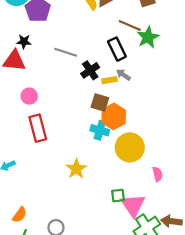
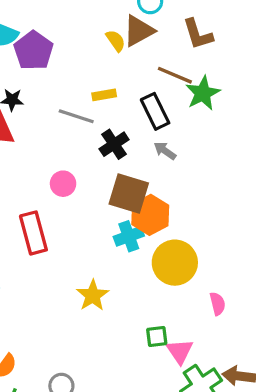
yellow rectangle: (109, 80) -> (104, 95), moved
pink circle: (29, 96) -> (63, 184), moved
brown square: (100, 102) -> (129, 194), size x1.4
cyan cross: (100, 130) -> (129, 236), turned -36
pink triangle: (133, 205) -> (180, 351), size x0.7

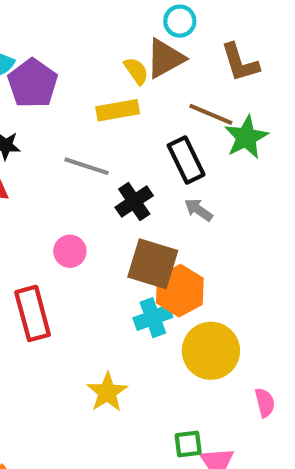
yellow rectangle: (104, 95) -> (118, 110), moved, size x1.4

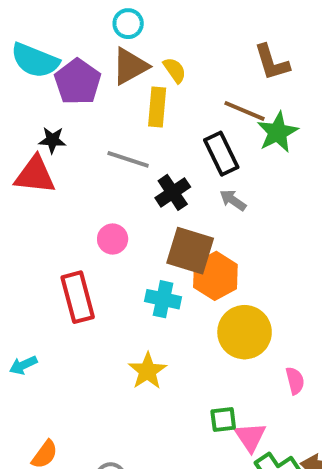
cyan circle: (180, 21) -> (128, 24), moved
brown triangle: (165, 58) -> (130, 66), moved
yellow rectangle: (118, 110) -> (157, 107), turned -75
cyan cross: (153, 318) -> (163, 299), moved, turned 32

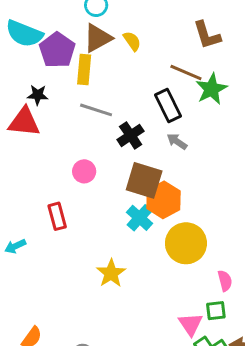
yellow rectangle: (157, 107) -> (84, 70), moved
red rectangle: (78, 297) -> (57, 216), size x0.7
cyan cross: (163, 299) -> (140, 218), moved, turned 30
cyan arrow: (23, 365) -> (15, 246), moved
green square: (223, 419) -> (216, 311), moved

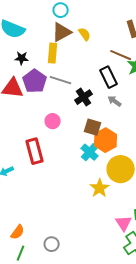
purple pentagon: (57, 50) -> (35, 81), moved
black star: (38, 95) -> (22, 58), moved
brown square: (144, 180) -> (93, 127), size x0.7
red rectangle: (57, 216) -> (35, 151), size x1.4
yellow star: (111, 273) -> (100, 188), moved

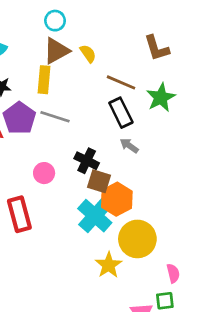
brown line: (121, 55) -> (121, 82), moved
black cross: (84, 97) -> (87, 161), moved, turned -30
cyan cross: (90, 152) -> (95, 216), size x1.4

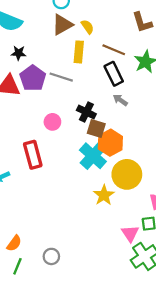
yellow rectangle: (44, 80) -> (79, 52), moved

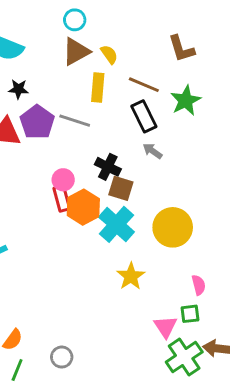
orange hexagon: (110, 143) -> (83, 207), moved
red rectangle: (33, 155) -> (62, 199), moved, size x0.7
yellow circle: (127, 174) -> (173, 227), moved

